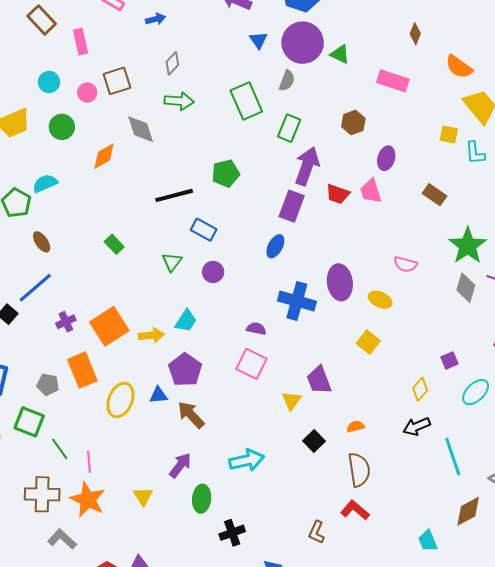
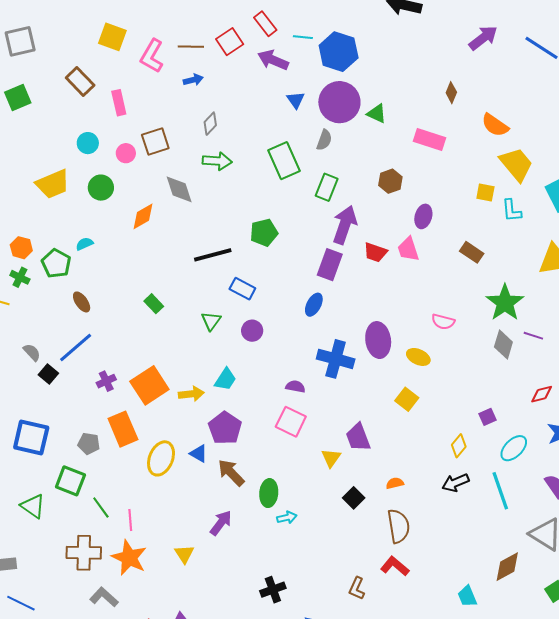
cyan semicircle: (45, 183) -> (84, 244), size x0.7
blue triangle: (158, 395) -> (199, 454), turned 36
cyan line: (453, 457) -> (500, 491), moved
cyan arrow: (247, 460) -> (287, 518), size x0.6
green ellipse: (202, 499) -> (269, 493), moved

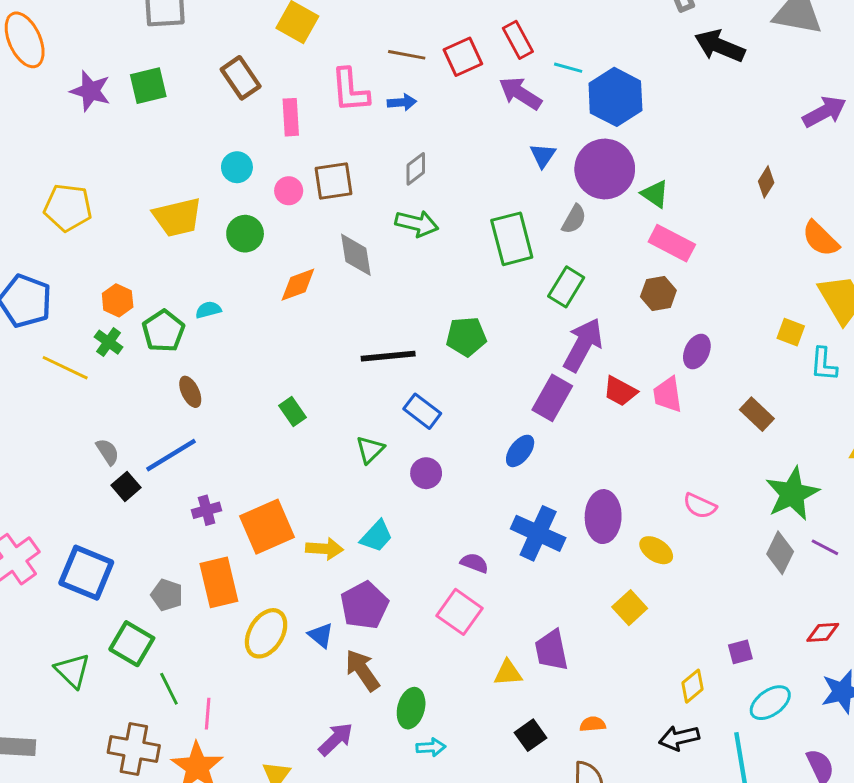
pink L-shape: (152, 56) -> (350, 90), moved, turned -44
pink rectangle: (429, 140) -> (672, 243), moved
yellow triangle: (331, 458) -> (508, 673), turned 40

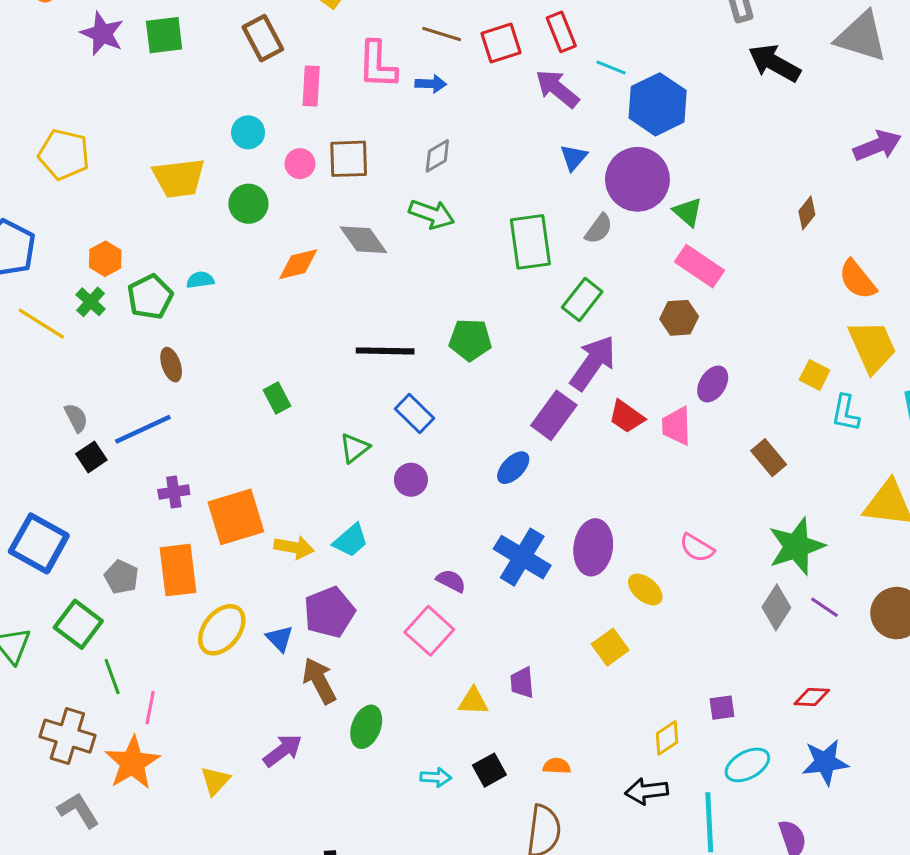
gray diamond: (356, 255) -> (363, 240), turned -33
purple trapezoid: (551, 650) -> (522, 683), size x0.7
cyan arrow: (431, 747) -> (436, 777), moved

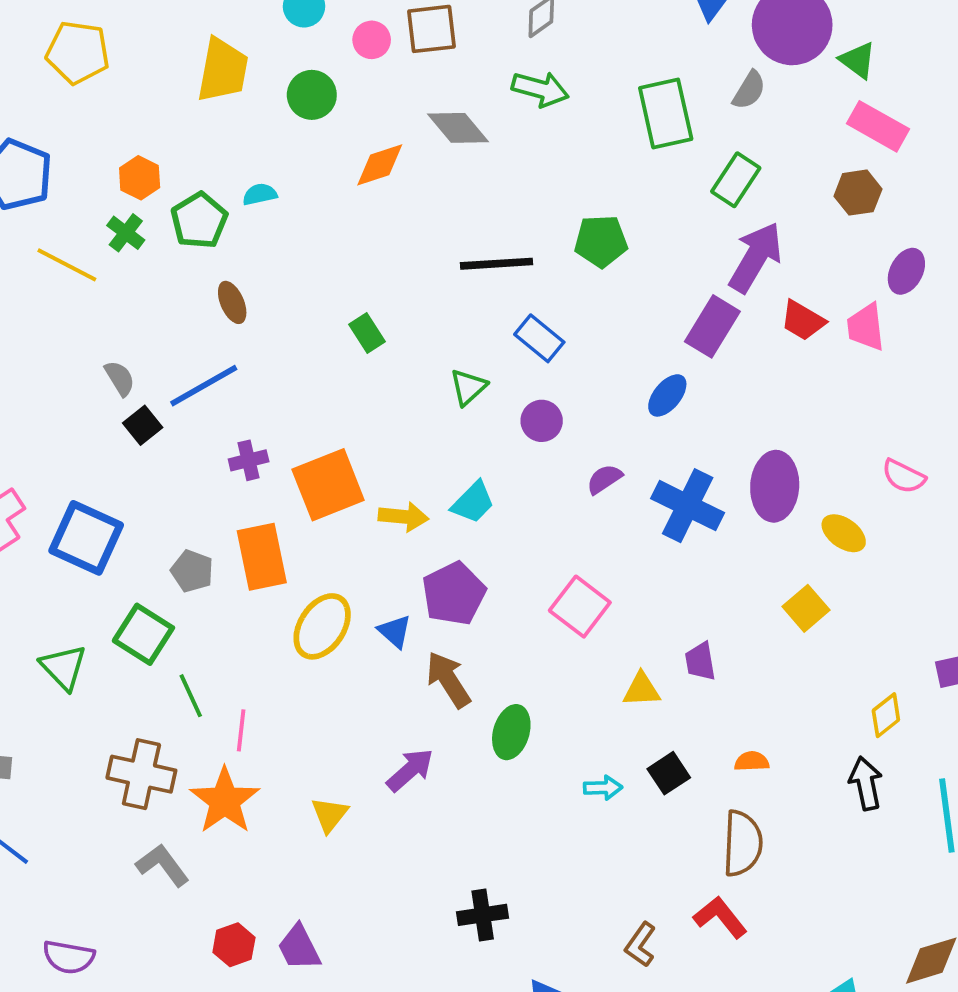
yellow trapezoid: (179, 178) -> (223, 70), turned -68
purple semicircle: (451, 581) -> (604, 479), moved, turned -56
black arrow: (646, 791) -> (866, 783), turned 90

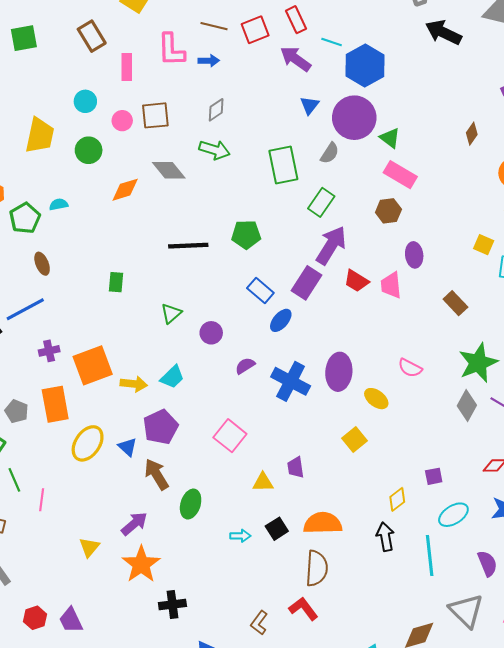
purple ellipse: (906, 271) -> (414, 255), turned -35
green rectangle: (367, 333) -> (116, 282), turned 36
blue rectangle: (539, 338) -> (260, 290), moved
orange semicircle: (752, 761) -> (323, 523), size x2.0
orange star: (225, 801) -> (141, 564), moved

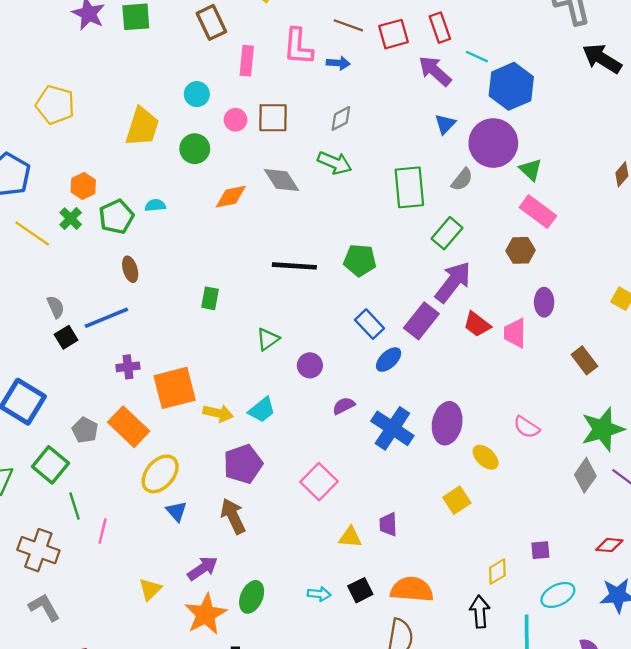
orange rectangle: (55, 404) -> (129, 427), turned -42
blue triangle: (128, 447) -> (176, 511), moved
green ellipse: (191, 504) -> (252, 597), moved

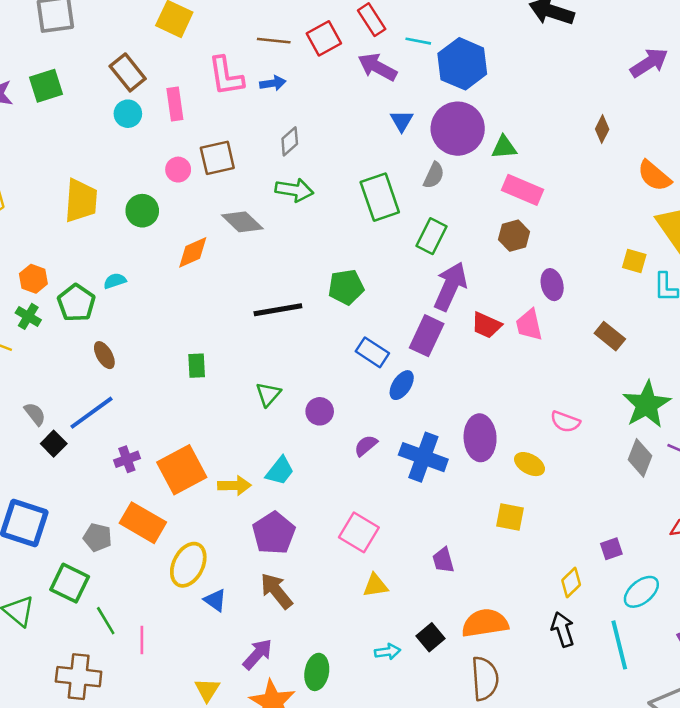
cyan circle: (197, 94) -> (128, 114), moved
green triangle: (531, 170) -> (504, 147), turned -35
yellow square: (457, 500) -> (510, 517), turned -32
yellow triangle: (350, 537) -> (375, 585), moved

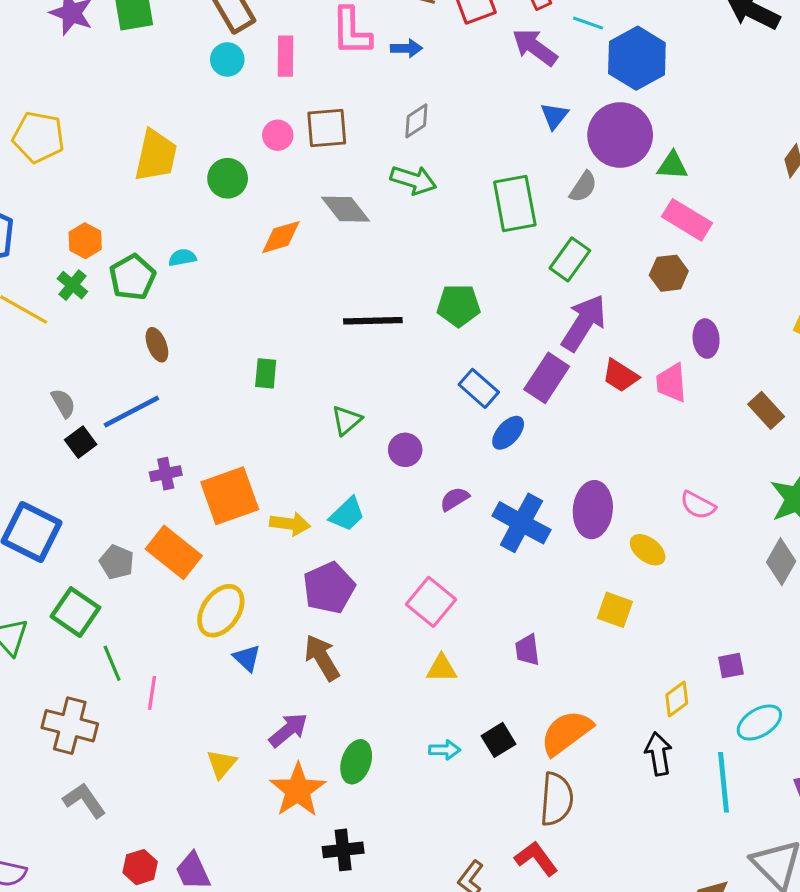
orange semicircle: (485, 623) -> (566, 733), turned -36

